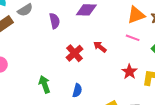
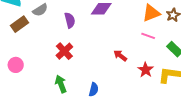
red arrow: (100, 47) -> (120, 56), moved
red cross: (75, 53) -> (64, 51), moved

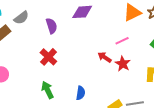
pink line: (148, 36) -> (122, 41), moved, turned -40
red star: (146, 70) -> (123, 64), moved

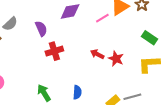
pink line: (122, 41) -> (102, 18), moved
red cross: (48, 57) -> (54, 51), moved, turned 36

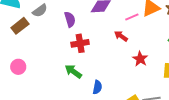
red arrow: (97, 54) -> (121, 36), moved
green arrow: (44, 93) -> (73, 71), moved, turned -30

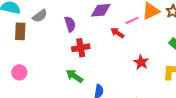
brown rectangle: (20, 26) -> (20, 31), turned -48
red arrow: (121, 36) -> (117, 33), moved

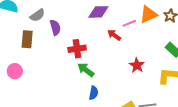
purple semicircle: (70, 24) -> (55, 28), moved
brown rectangle: (20, 31) -> (27, 39), moved
green arrow: (74, 76) -> (86, 70), moved

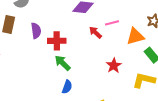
orange triangle: (148, 14) -> (135, 36), moved
purple semicircle: (55, 28) -> (36, 31), moved

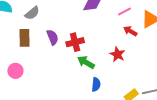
red arrow: (95, 32) -> (130, 31), moved
red star: (114, 66) -> (117, 54), moved

